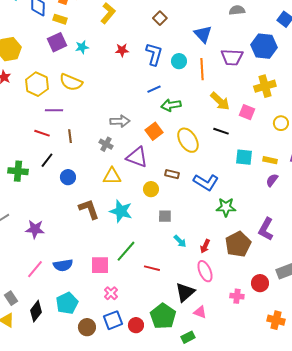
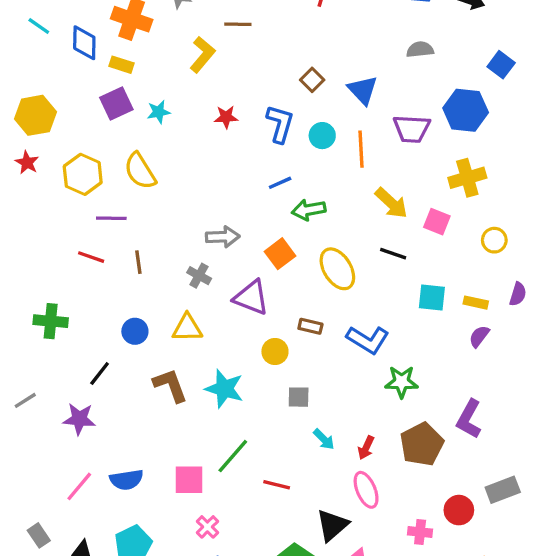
brown square: (160, 18) -> (312, 80), moved
yellow semicircle: (71, 82) -> (140, 171), turned 35
black line: (47, 160) -> (100, 373), moved
yellow triangle: (112, 176) -> (187, 328), moved

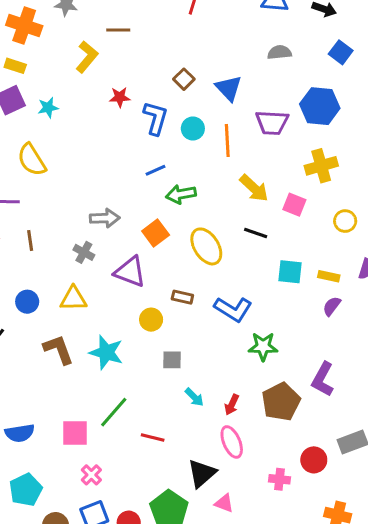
blue square: (501, 65) -> (341, 52), moved
red star: (226, 117) -> (120, 97), moved

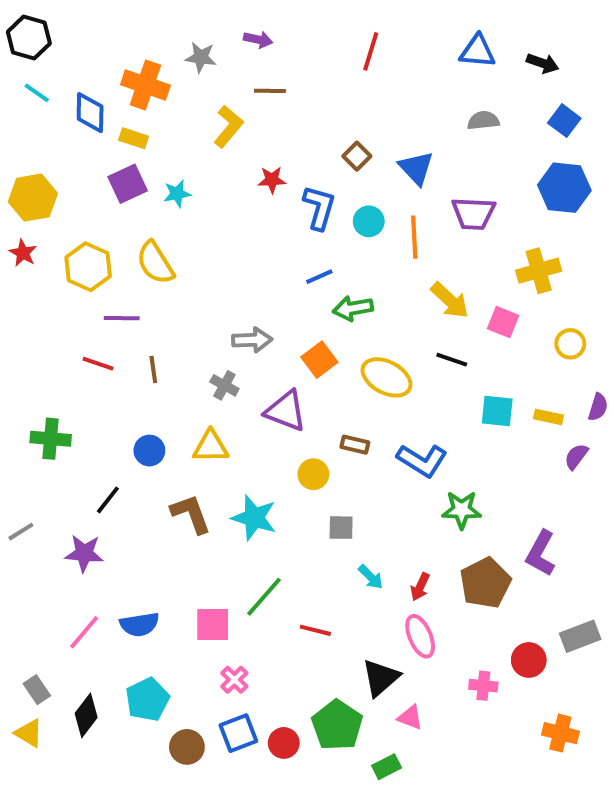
blue hexagon: (320, 106) -> (564, 188), moved
yellow ellipse: (206, 246) -> (387, 377), turned -30
purple semicircle: (332, 306) -> (576, 456), moved

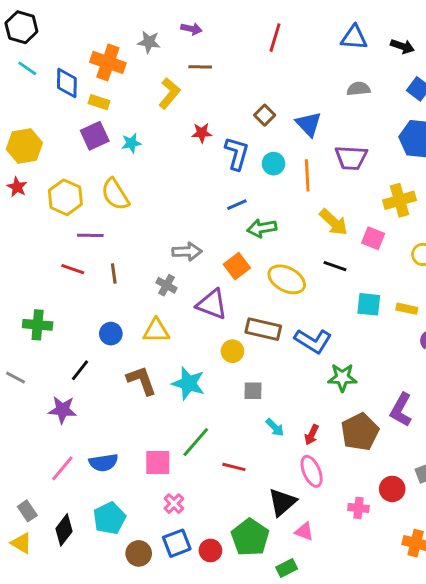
brown rectangle: (355, 445) -> (263, 329), size x1.6
gray line: (21, 532) -> (16, 378), moved, turned 60

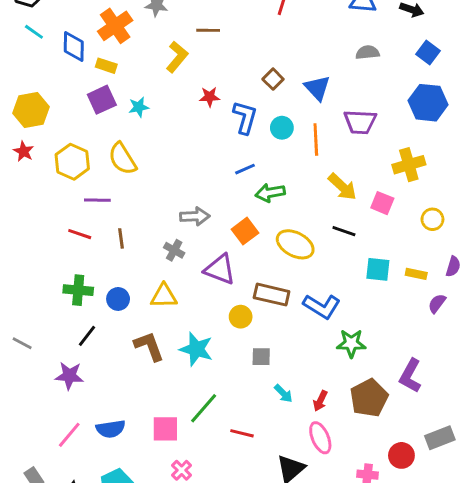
orange cross: (108, 62) -> (115, 26), turned 36
green cross: (38, 325) -> (78, 290), moved

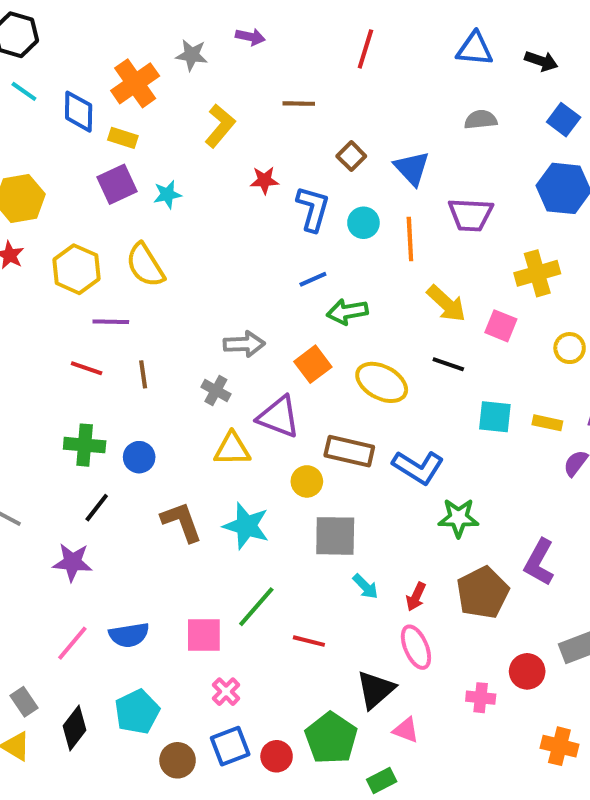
brown line: (208, 30) -> (299, 104), moved
yellow triangle: (164, 296) -> (232, 449), moved
gray square: (261, 357) -> (335, 536), size x1.6

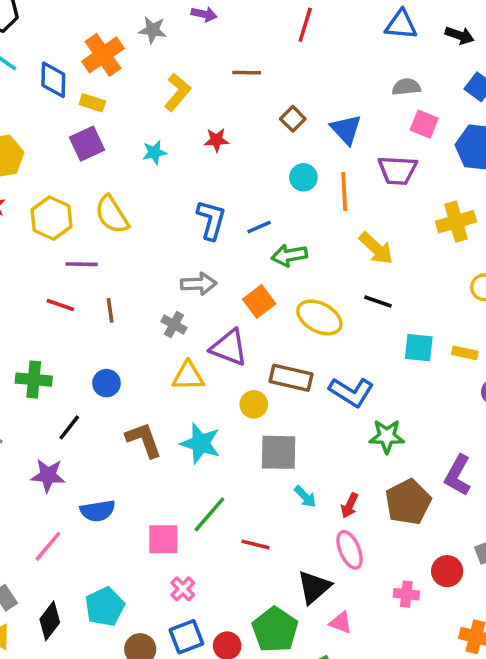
cyan star: (167, 194) -> (154, 152), moved
blue L-shape: (313, 209) -> (211, 220), moved
pink square: (501, 326) -> (424, 124), moved
green cross: (85, 445) -> (34, 380), moved
blue semicircle: (129, 635) -> (98, 511), moved

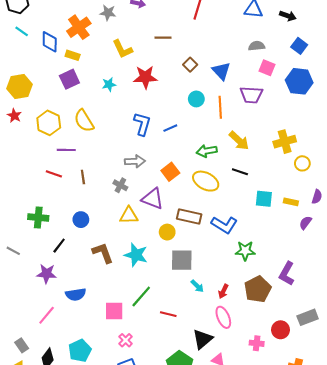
yellow L-shape: (177, 92) -> (122, 49), turned 115
red star: (216, 140) -> (145, 77), size x1.6
yellow cross: (456, 222) -> (285, 142), moved
green arrow: (289, 255) -> (207, 151), moved

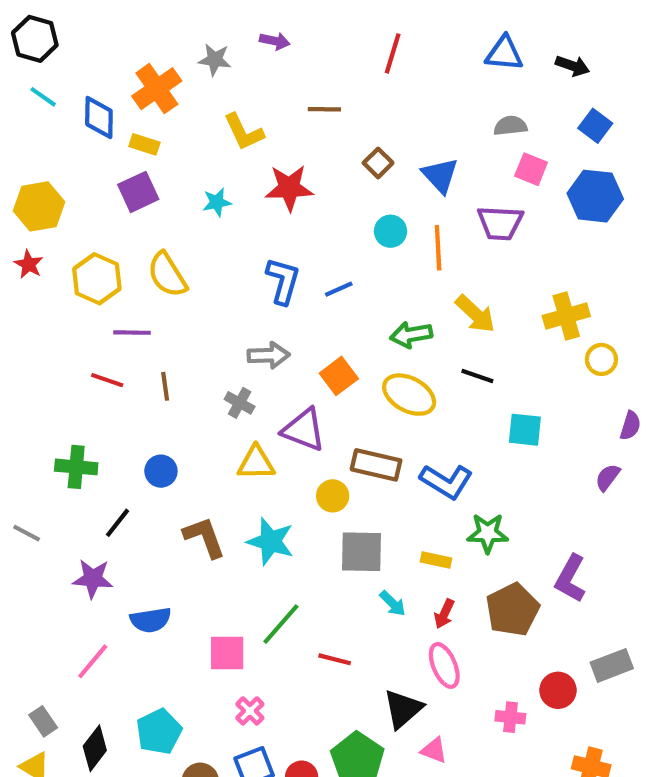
yellow rectangle: (291, 202) -> (436, 560), moved

